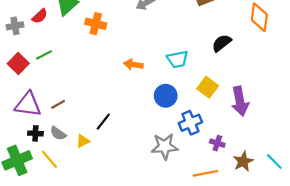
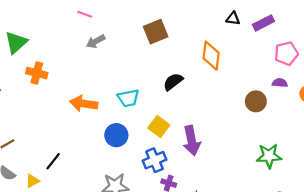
orange cross: (96, 24) -> (37, 73), moved
orange arrow: (133, 65) -> (84, 104), size x1.4
blue cross: (190, 123) -> (154, 160), moved

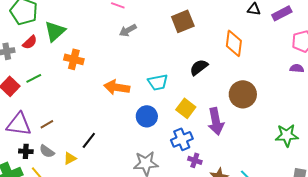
brown circle: (256, 101) -> (243, 94), moved, size x1.4

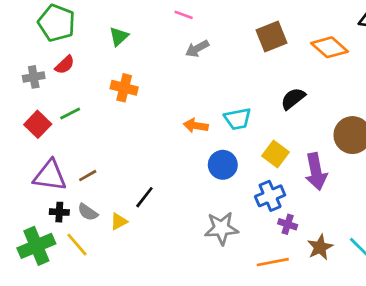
green triangle: (55, 31) -> (119, 36), moved, size x0.7
orange diamond: (234, 43) -> (330, 47), moved, turned -56
orange arrow: (117, 87) -> (196, 126), moved, size x0.7

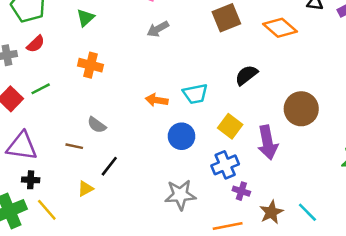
brown line: (88, 176) -> (74, 146), moved, turned 42
gray semicircle: (88, 212) -> (97, 125), moved

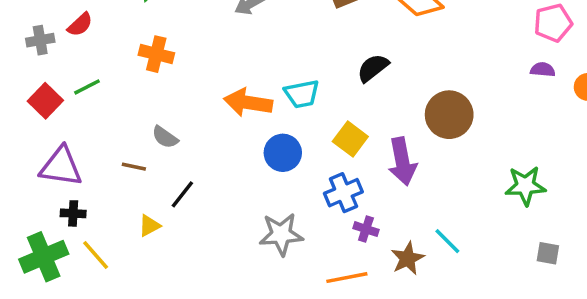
orange arrow: (157, 100) -> (248, 103), size x1.5
cyan line: (307, 212) -> (447, 241), moved

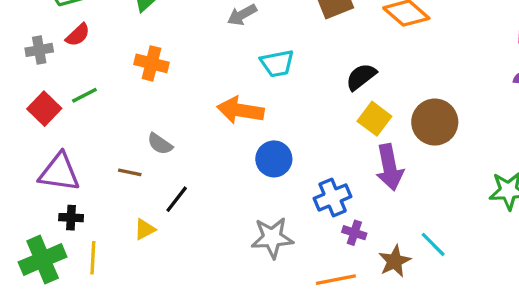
cyan trapezoid: (302, 94) -> (277, 63), moved
yellow square: (350, 139) -> (374, 119), moved
yellow line: (96, 255) -> (93, 258), turned 44

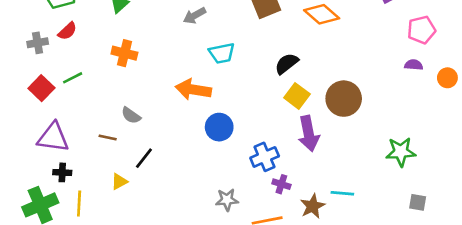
gray star: (272, 238) -> (227, 200), moved, size x0.7
cyan line: (433, 244) -> (342, 193), turned -40

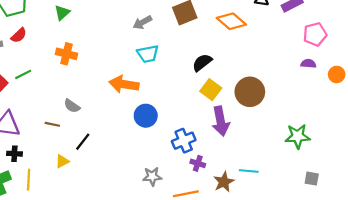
gray arrow: (195, 16) -> (142, 22), moved

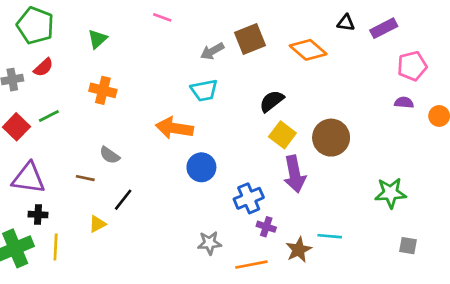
gray arrow: (142, 22) -> (212, 51), moved

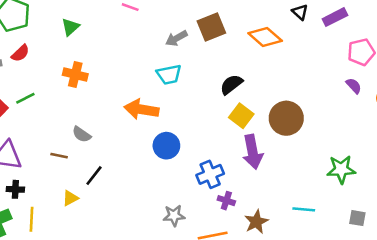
black triangle: (346, 23) -> (300, 12), turned 35
purple semicircle: (404, 102) -> (354, 86), turned 42
cyan line: (330, 236) -> (304, 209), moved

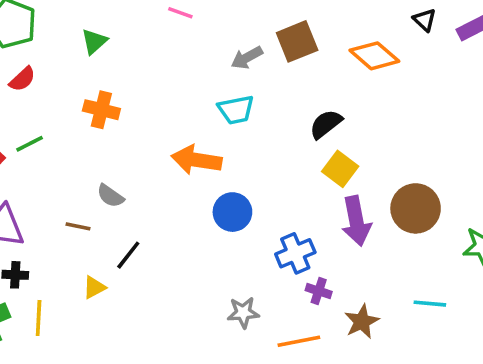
brown circle: (286, 118) -> (416, 208), moved

